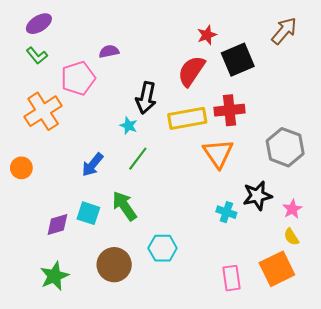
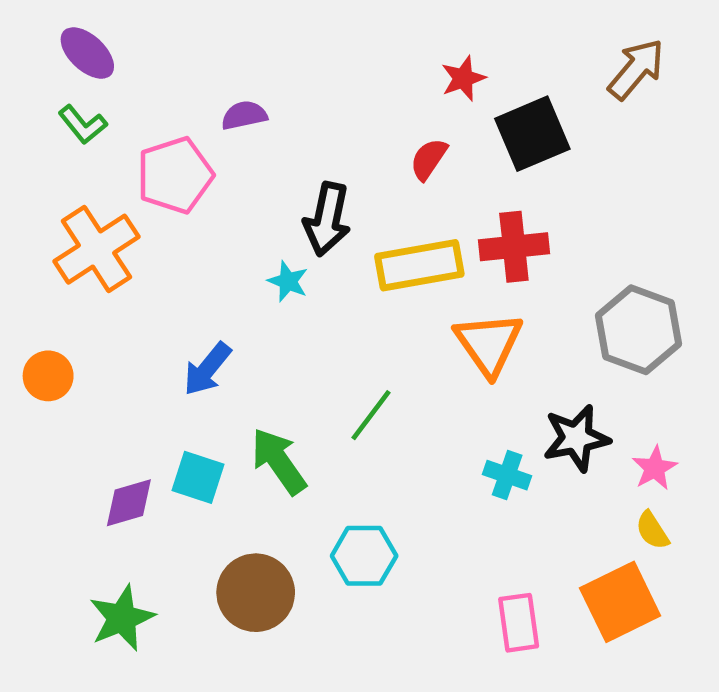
purple ellipse: (39, 24) -> (87, 53), turned 75
red semicircle: (191, 71) -> (429, 159), size x0.6
green line: (138, 159) -> (371, 415), moved

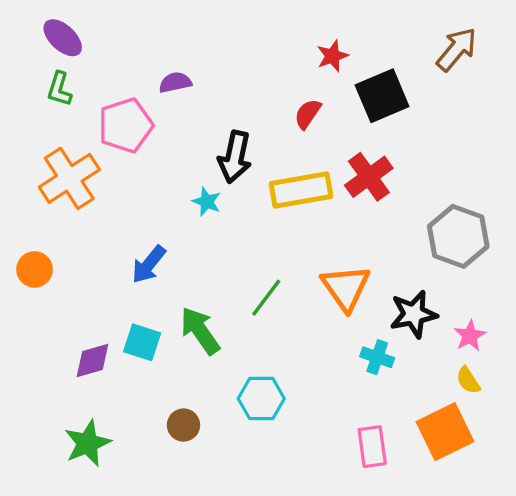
green L-shape: (83, 125) -> (59, 89), turned 56
red cross: (514, 247) -> (369, 177), turned -30
orange triangle: (489, 344) -> (346, 288), moved
cyan cross: (507, 475) -> (377, 357), moved
brown circle: (256, 593) -> (183, 425), size x0.6

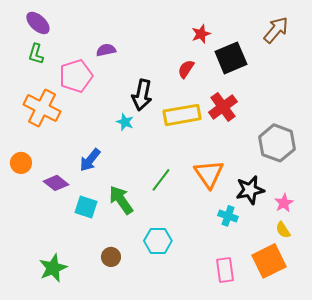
orange cross: (69, 178) -> (42, 108), turned -30
purple diamond: (92, 360) -> (56, 183), moved, turned 55

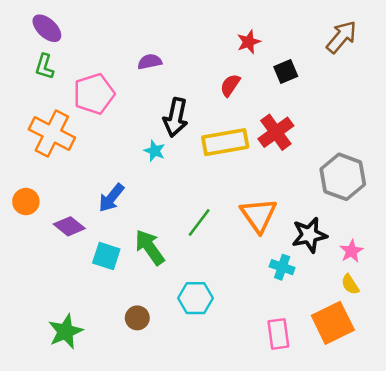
purple semicircle: (106, 50) -> (150, 62), moved
black square: (231, 58) -> (286, 72), size x0.6

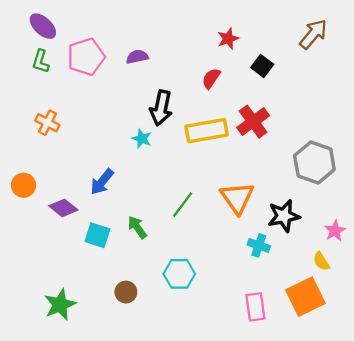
black square: (286, 72) -> (262, 66), turned -30
pink pentagon: (94, 94) -> (86, 57), moved
orange cross: (52, 133) -> (47, 123), size x0.6
green arrow: (150, 247) -> (137, 227), size x0.7
pink star: (351, 251) -> (335, 231), moved

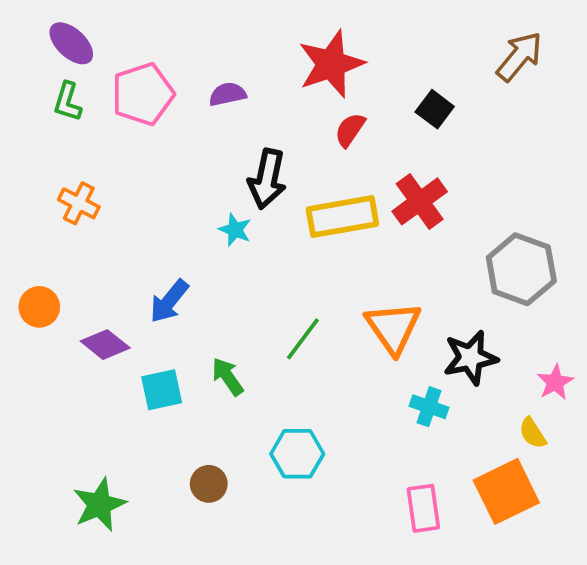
red star: (228, 39) -> (331, 64), moved, size x1.8
cyan square: (97, 235) -> (162, 390), turned -30

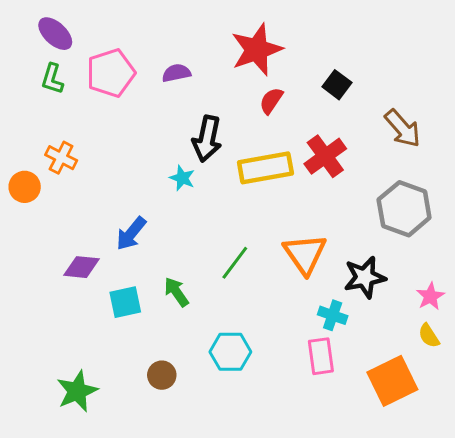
brown arrow: (519, 56) -> (403, 128), moved, turned 99
orange circle: (39, 307) -> (25, 187), moved
purple diamond: (105, 345) -> (82, 267), turned -33
yellow semicircle: (533, 433) -> (429, 336), moved
pink rectangle: (423, 508) -> (321, 356), moved

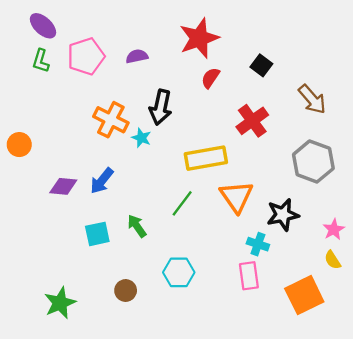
orange cross: (61, 158) -> (111, 120), moved, size x1.4
yellow rectangle: (265, 168) -> (206, 158), moved
purple diamond: (82, 267) -> (63, 186), moved

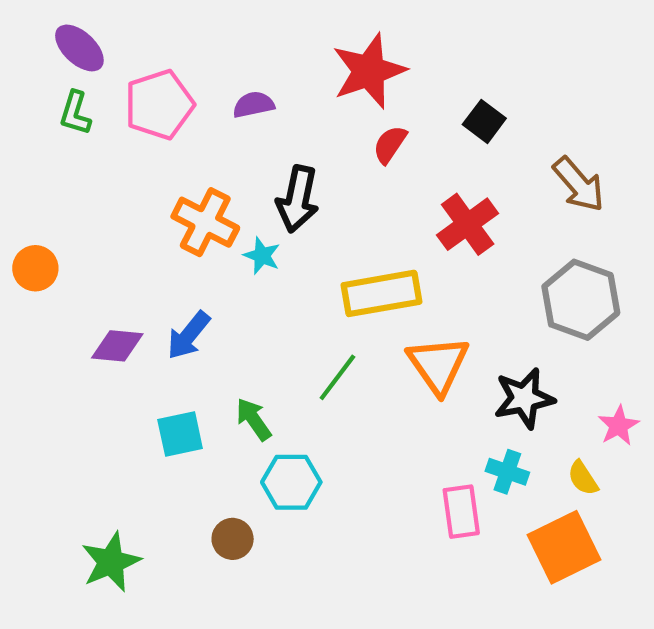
cyan cross: (258, 244) -> (507, 472), moved
yellow semicircle: (333, 260) -> (583, 478), moved
cyan hexagon: (179, 272) -> (291, 482), moved

